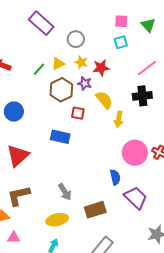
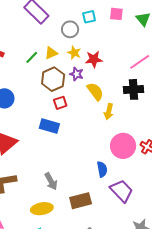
cyan square: (121, 42) -> (89, 17), moved
red square: (78, 113) -> (60, 103), moved, turned -32

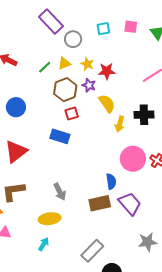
gray circle: (70, 29) -> (73, 39), moved
black cross: (133, 89) -> (144, 115), moved
brown rectangle: (81, 201) -> (100, 203), moved

